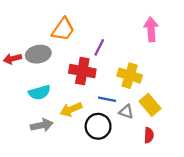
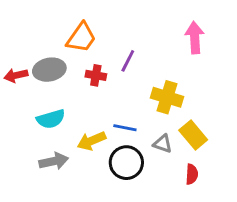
red cross: (82, 71) -> (96, 75), moved, size x0.6
blue line: (107, 99) -> (125, 128), moved

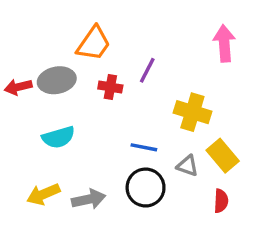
yellow arrow: (91, 141) -> (43, 194), moved
gray arrow: (54, 161) -> (89, 199), moved

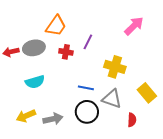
pink arrow: (224, 43) -> (134, 26), turned 50
yellow rectangle: (223, 156) -> (147, 93), moved
gray triangle: (187, 166) -> (112, 99), size x1.5

